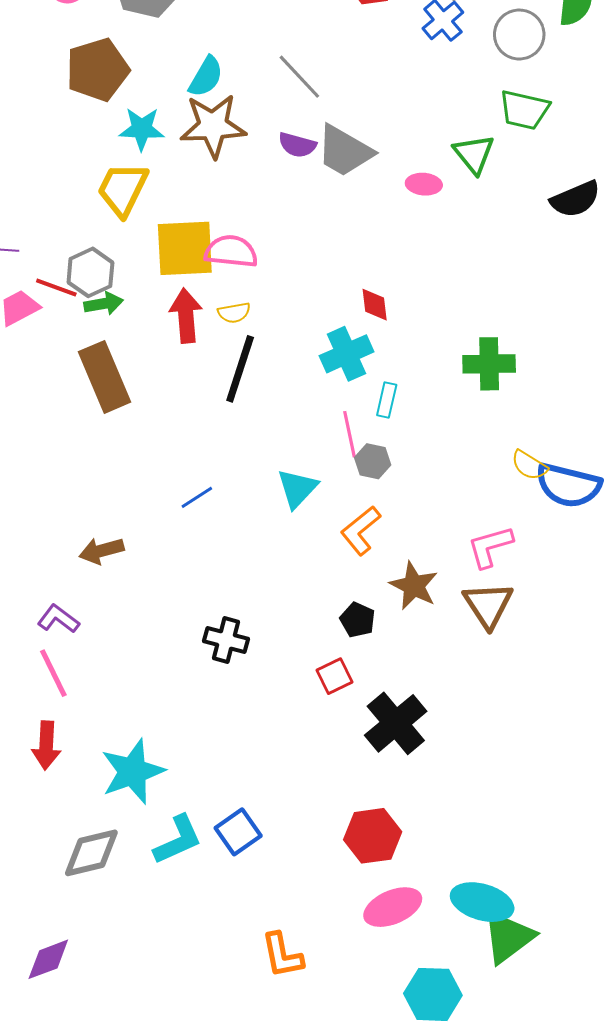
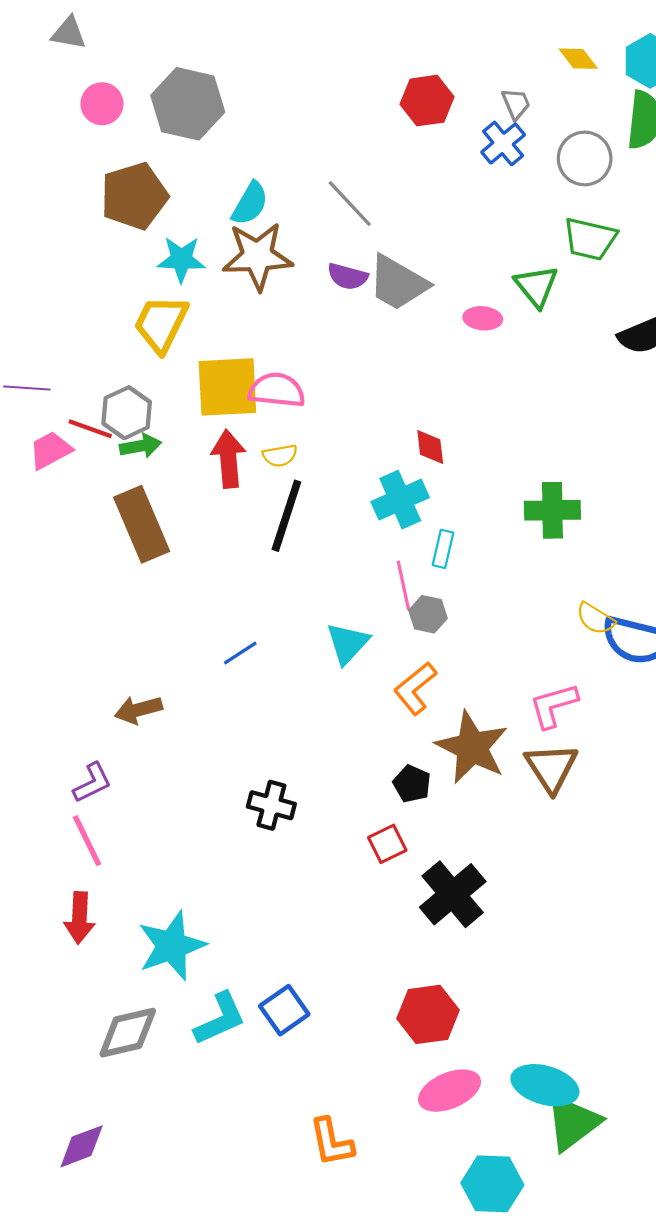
brown star: (414, 586) -> (472, 747), size x1.4
purple L-shape: (58, 619) -> (92, 783), turned 117

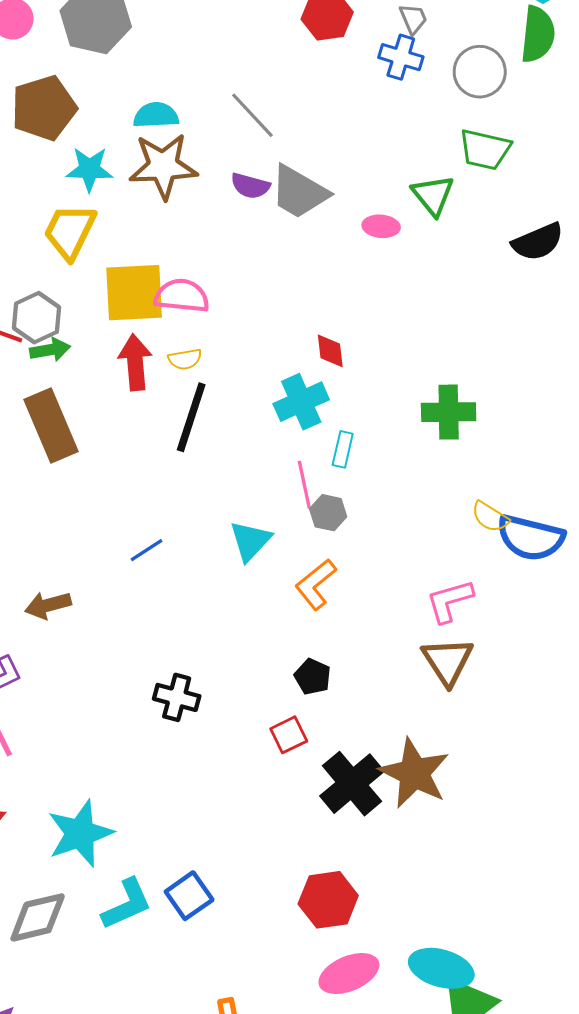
blue cross: (503, 143) -> (401, 57), turned -33
cyan semicircle: (250, 204) -> (156, 115), turned -123
brown star: (472, 747) -> (414, 773), moved

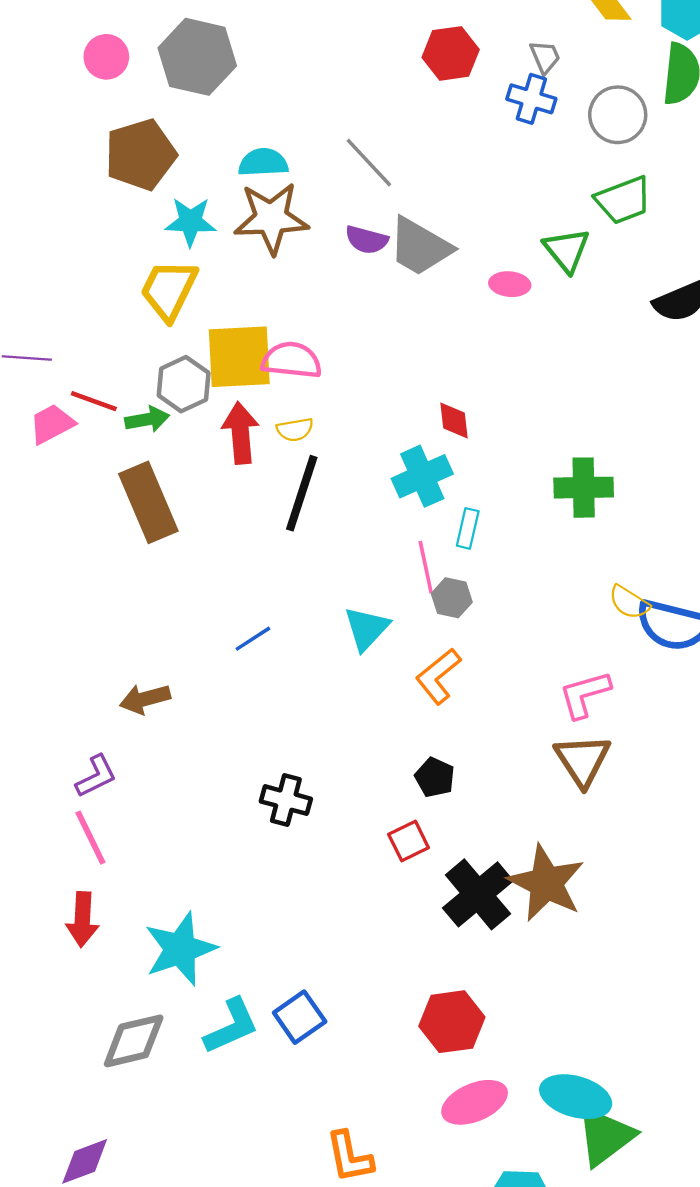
green trapezoid: (485, 149) -> (623, 200), turned -34
gray hexagon: (37, 318) -> (184, 384), moved

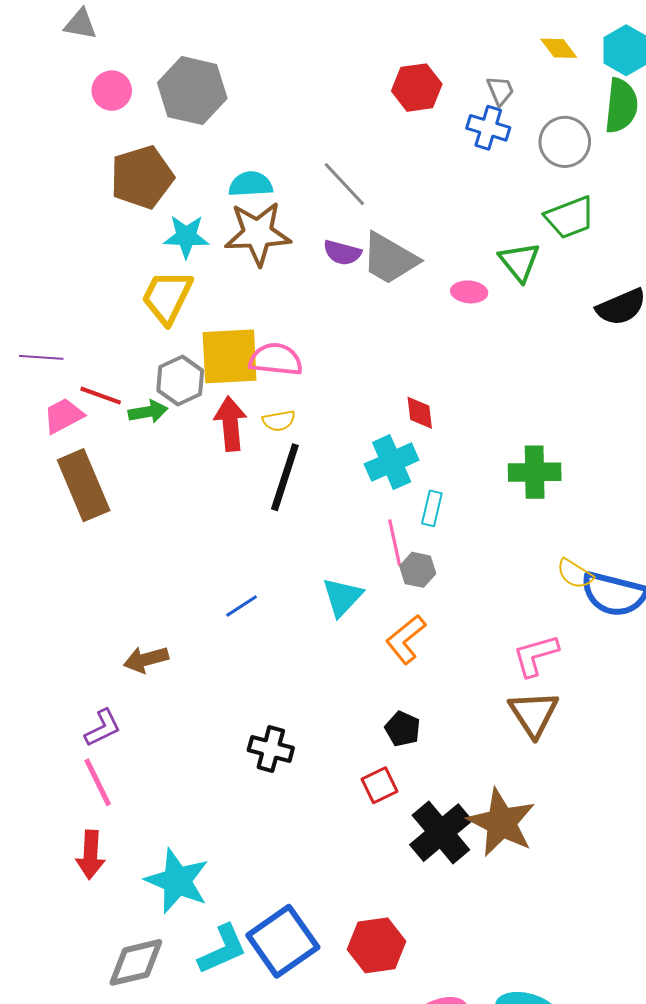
brown rectangle: (148, 502) -> (84, 485), moved
cyan star: (180, 949) -> (177, 881), turned -30
blue square: (300, 1017) -> (283, 941), size x1.5
red hexagon: (452, 1022) -> (377, 945), moved

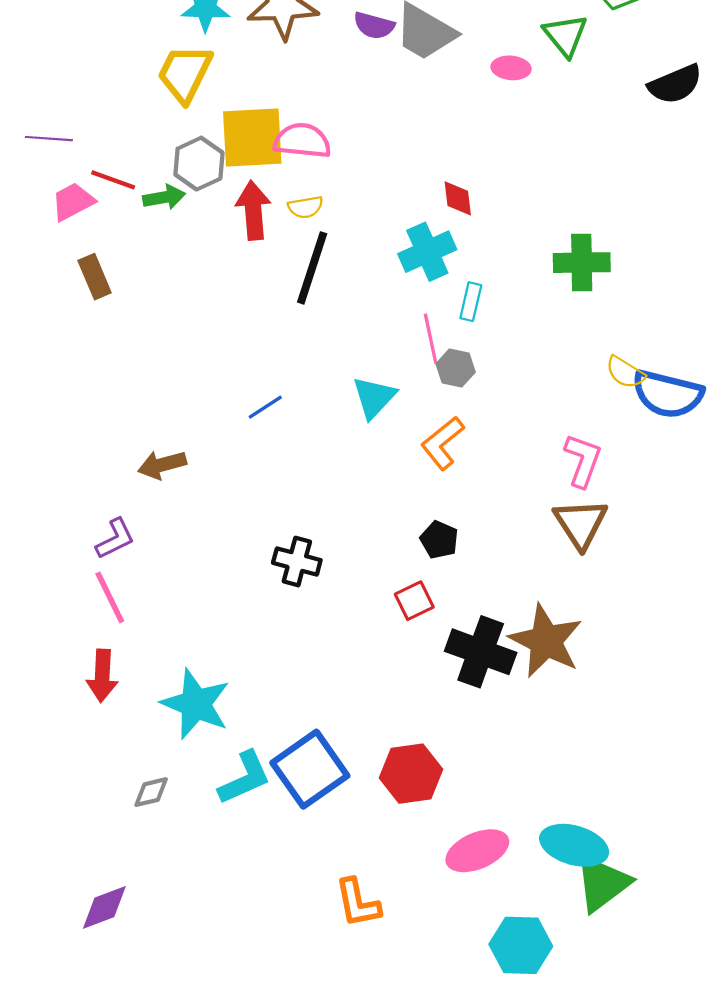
brown rectangle: (84, 485) -> (95, 277), size x0.6
pink L-shape: (536, 655) -> (583, 460), turned 126
black cross: (441, 833) -> (481, 652), turned -30
gray diamond: (136, 962) -> (151, 792), size x0.6

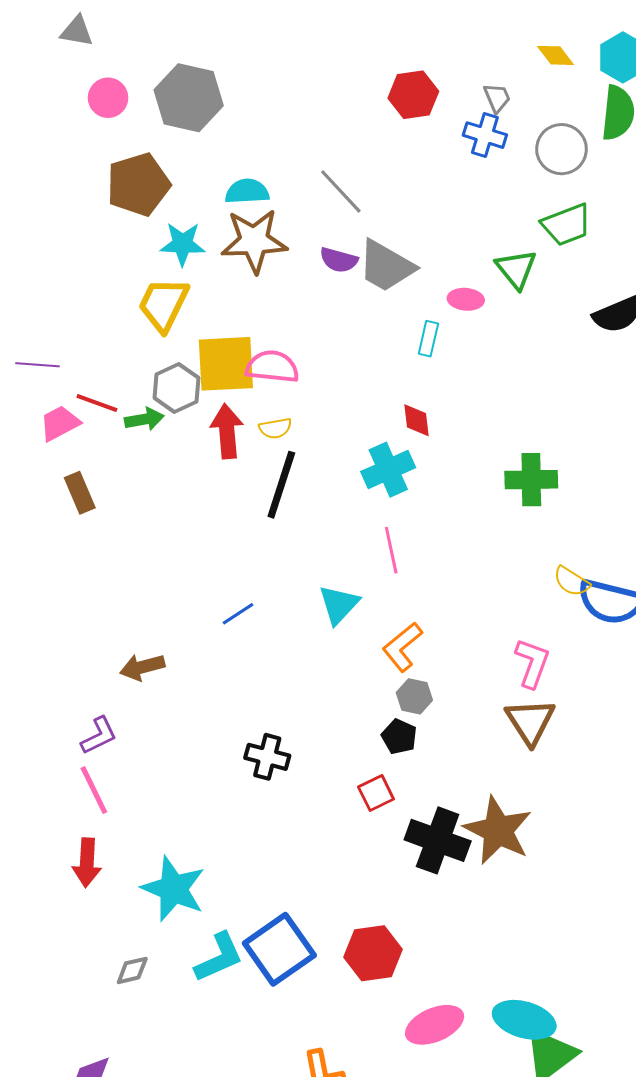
cyan rectangle: (471, 302) -> (428, 339), moved
gray hexagon: (456, 368) -> (414, 696), moved

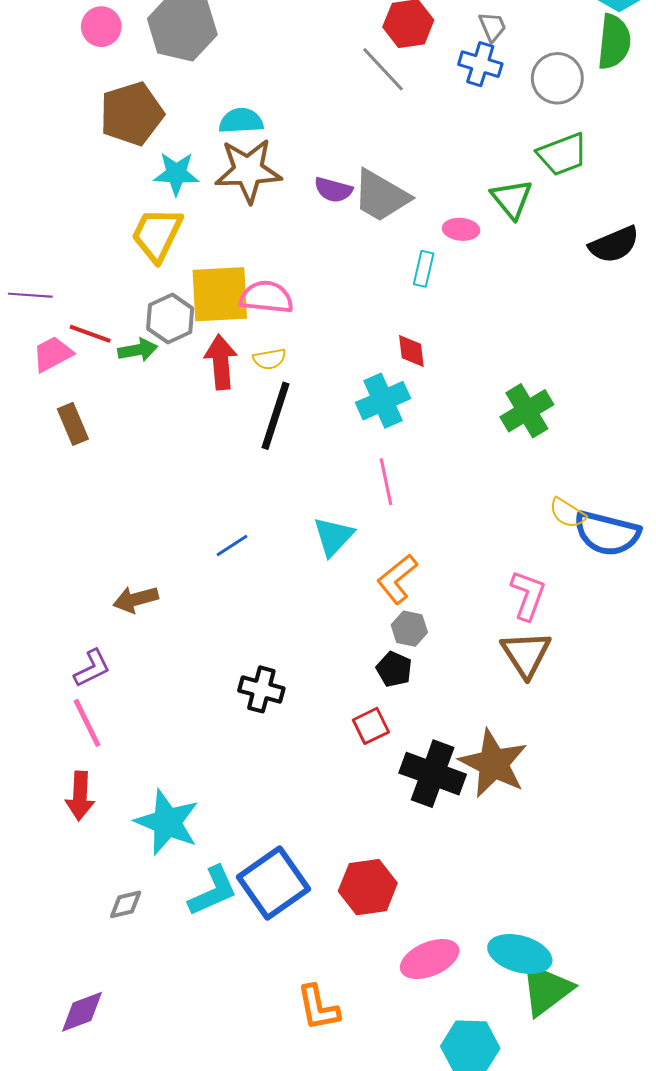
gray line: (341, 191) -> (383, 69), moved
green cross: (531, 480) -> (527, 411), turned -30

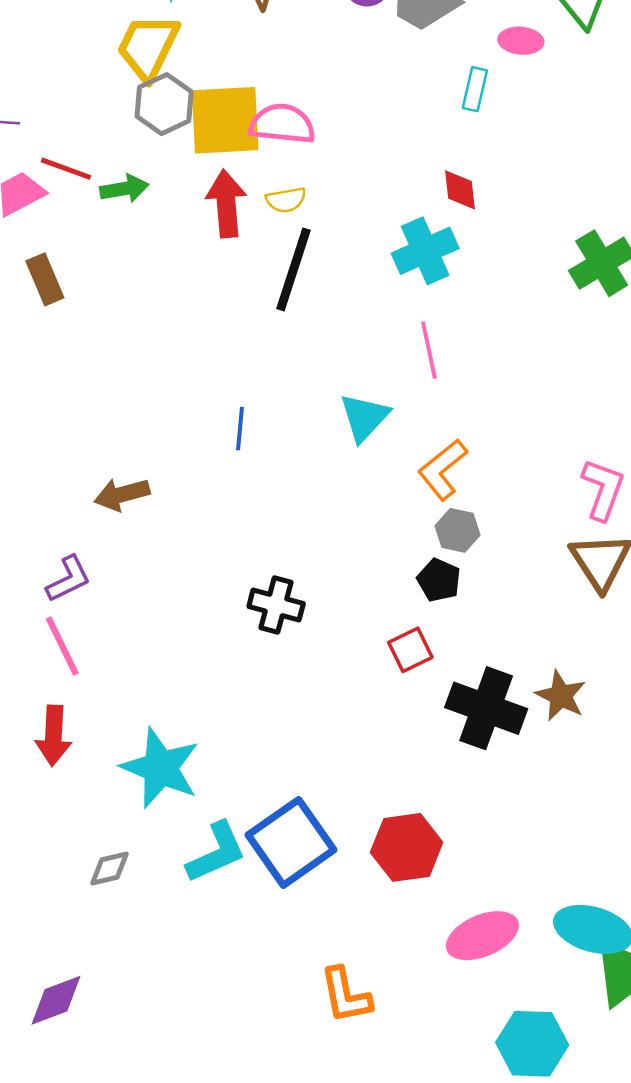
gray hexagon: (170, 319) -> (164, 104), moved
blue line: (232, 546) -> (240, 429), turned -52
brown star: (493, 763) -> (561, 696), size x0.6

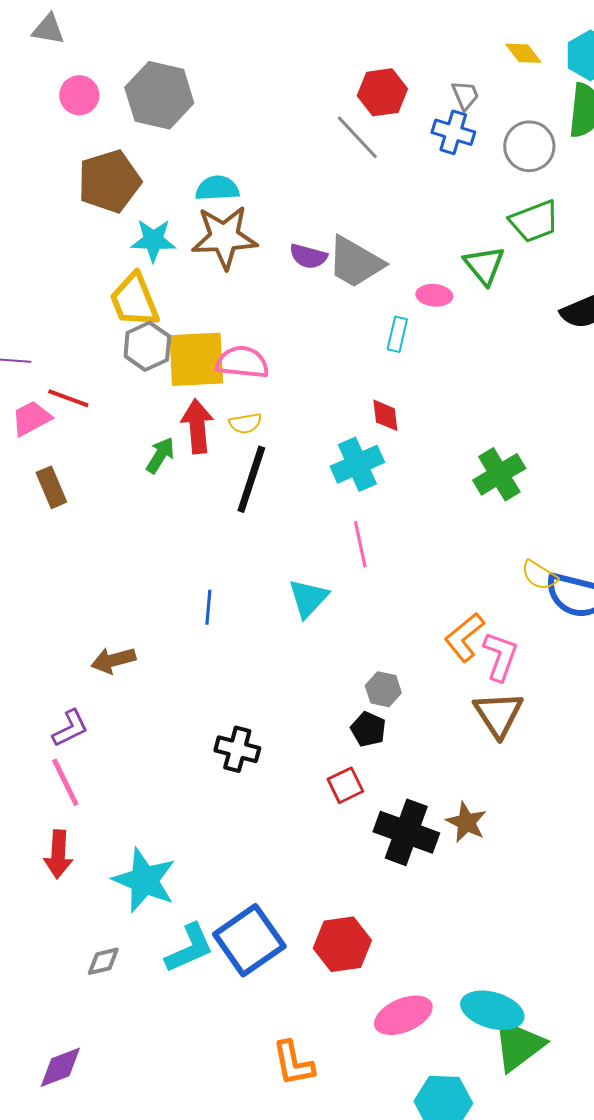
yellow trapezoid: (148, 47) -> (134, 300), turned -48
green arrow: (124, 189) -> (160, 455), moved, turned -48
orange L-shape: (443, 470) -> (464, 637), moved

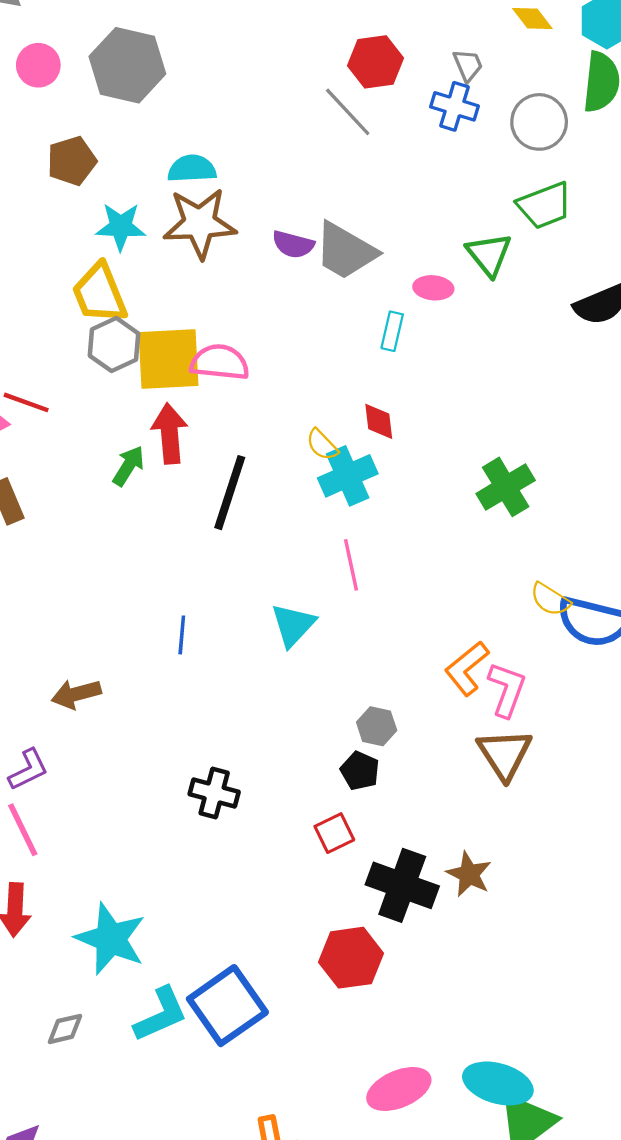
brown pentagon: (109, 181) -> (72, 161), size x0.7
yellow semicircle: (245, 423) -> (322, 445), moved, turned 56
red hexagon: (342, 944) -> (351, 958), moved

